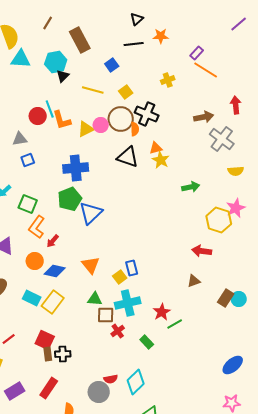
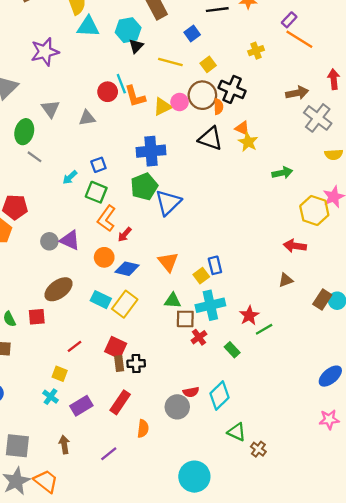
orange triangle: (156, 148) -> (242, 128), turned 40
blue square: (28, 160) -> (98, 165), moved

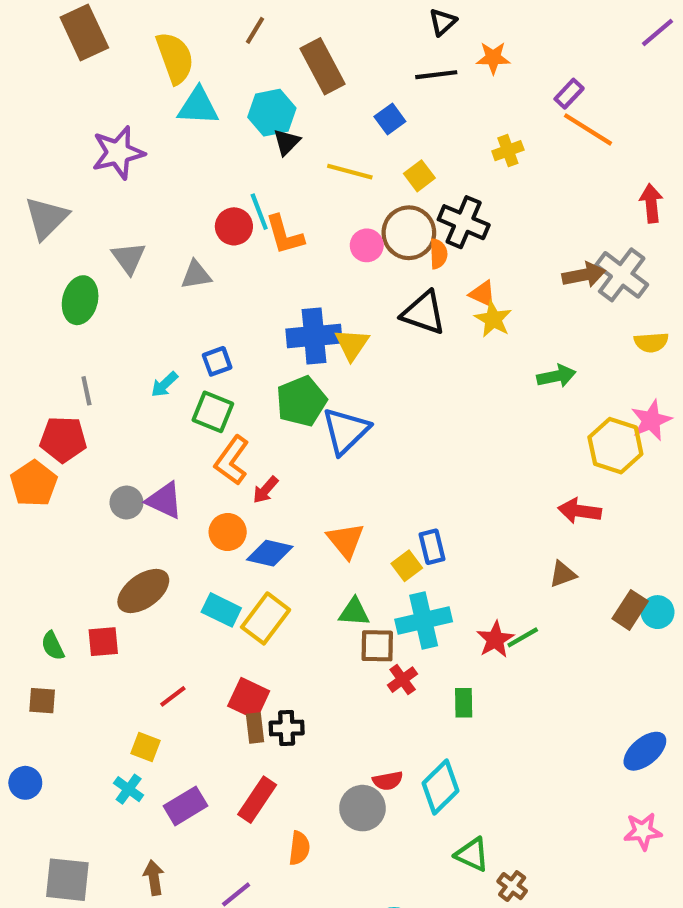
brown arrow: (297, 93) -> (584, 275), moved
yellow triangle: (162, 107) -> (352, 344), moved, turned -30
gray line: (35, 157) -> (86, 391), moved, turned 42
green line: (264, 329) -> (523, 637), moved
green rectangle: (232, 350) -> (464, 703), turned 42

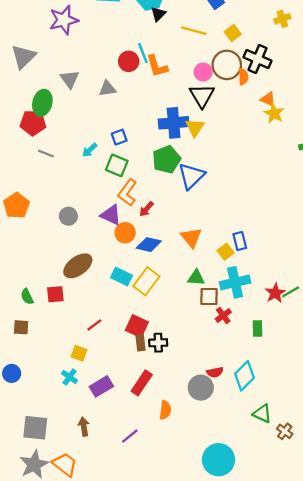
black triangle: (424, 313) -> (202, 96), moved, turned 40
gray line: (86, 391) -> (46, 154), turned -56
red pentagon: (63, 439) -> (33, 123), moved
purple triangle: (164, 500) -> (111, 215), moved

